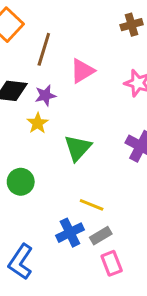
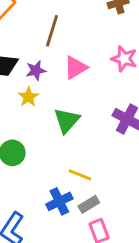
brown line: (44, 49) -> (52, 31), moved
pink triangle: (82, 71) -> (76, 68), moved

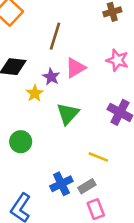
purple star: (36, 70) -> (51, 77), moved, turned -30
yellow line: (80, 175) -> (98, 157), moved

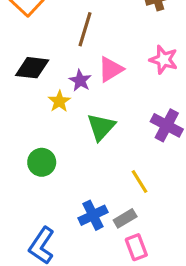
yellow line: (98, 157) -> (139, 182), turned 36

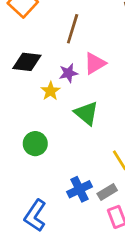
purple star: (80, 80) -> (68, 73), turned 30
green triangle: (101, 127) -> (86, 113), turned -32

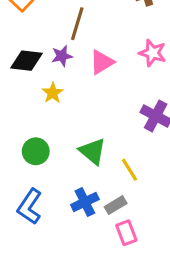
purple star: (68, 73) -> (62, 56), moved
green triangle: (86, 113) -> (93, 151), moved
blue L-shape: (35, 216) -> (30, 207), moved

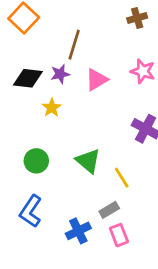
blue cross: (85, 202) -> (78, 231), moved

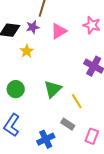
green triangle: (88, 161) -> (53, 89), turned 36
gray rectangle: (109, 210) -> (68, 124), turned 64
pink rectangle: (119, 235) -> (92, 136), moved, turned 42

